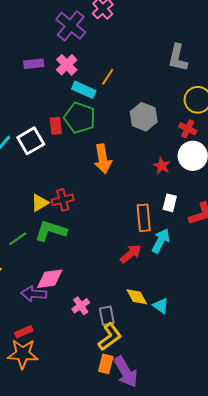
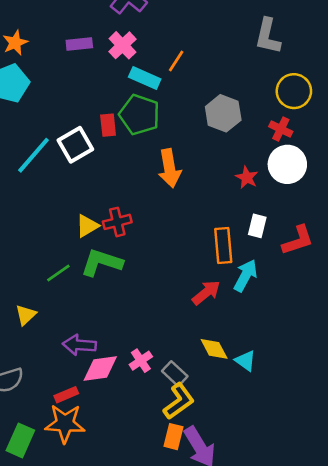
pink diamond: (50, 279) -> (100, 368), moved
gray rectangle: (107, 316) -> (175, 374), turned -36

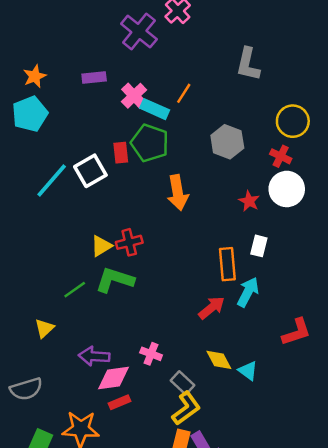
gray L-shape: (268, 36) -> (248, 64), moved
pink cross: (122, 45) -> (134, 96), moved
red L-shape: (298, 240) -> (296, 332), moved
pink cross: (141, 361) -> (151, 354), moved, turned -35
red rectangle: (66, 395) -> (120, 402), moved

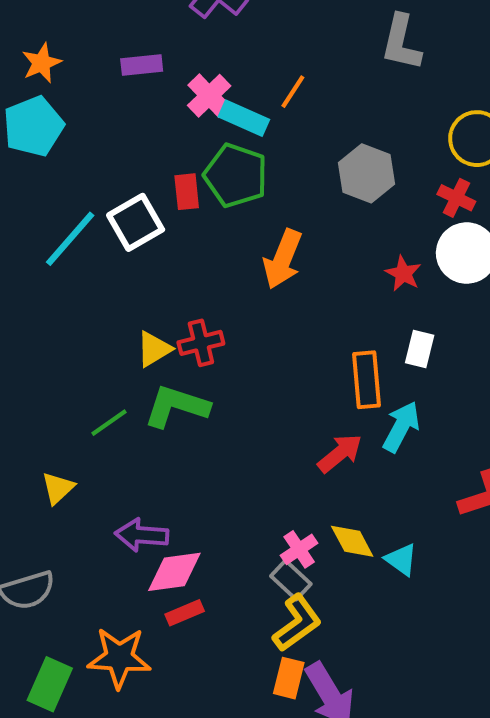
orange arrow: (178, 193) -> (283, 259), turned 32
pink cross: (151, 354) -> (299, 549), moved, turned 35

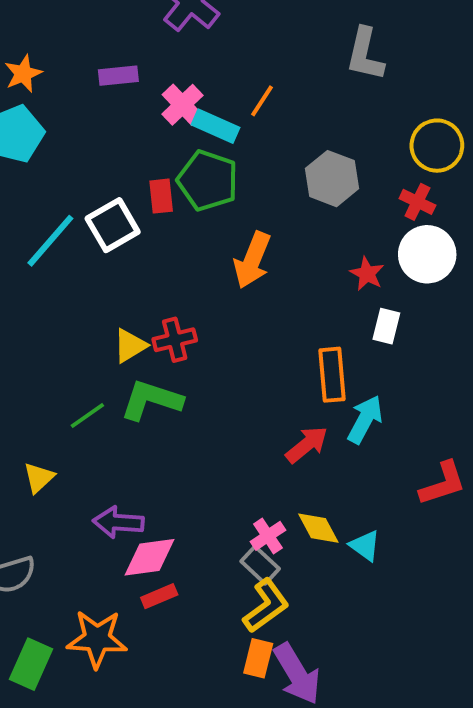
white rectangle: (420, 349) -> (386, 326), moved

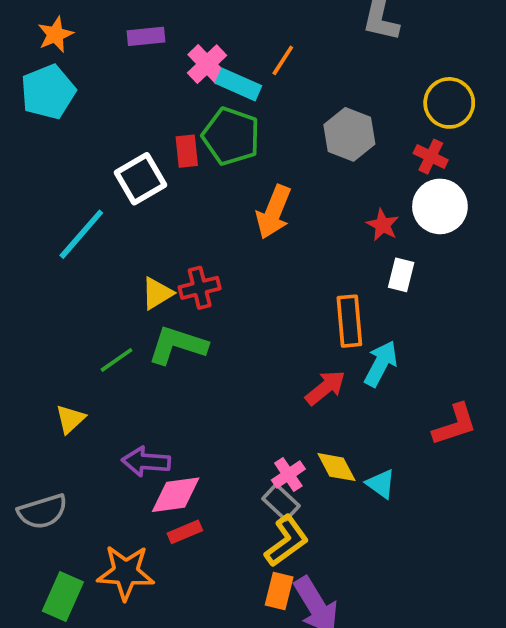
cyan line: (50, 241) -> (81, 234), moved

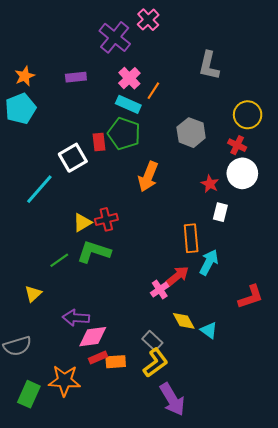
pink cross: (207, 64) -> (129, 78), moved
pink cross: (288, 475) -> (160, 290), moved
orange rectangle: (279, 591) -> (116, 362), moved, turned 72

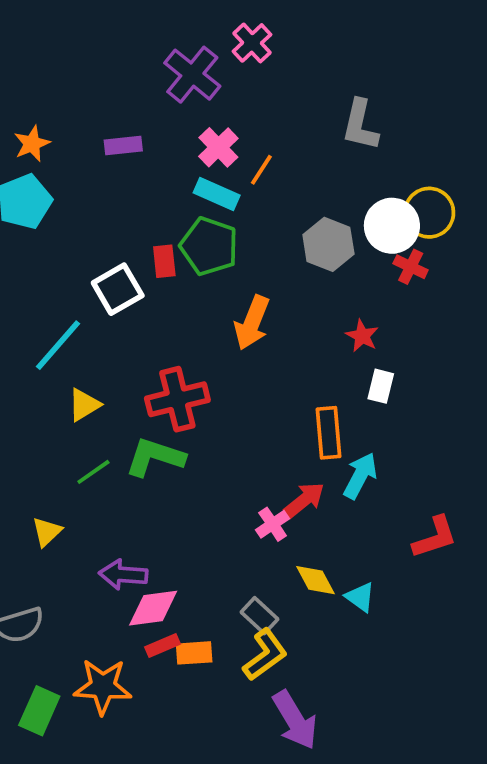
white circle: (242, 173) -> (392, 226), moved
red cross: (106, 219) -> (177, 399), size x1.5
yellow triangle: (82, 223) -> (84, 405), moved

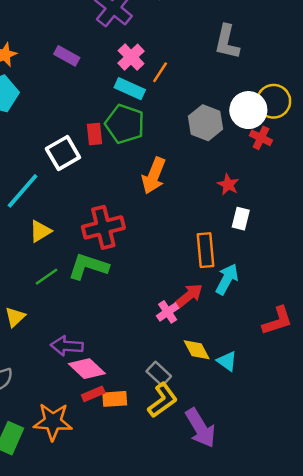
purple rectangle: (123, 146) -> (67, 56), turned 35
pink diamond: (153, 608) -> (87, 369), turned 51
purple arrow: (295, 720) -> (200, 428), moved

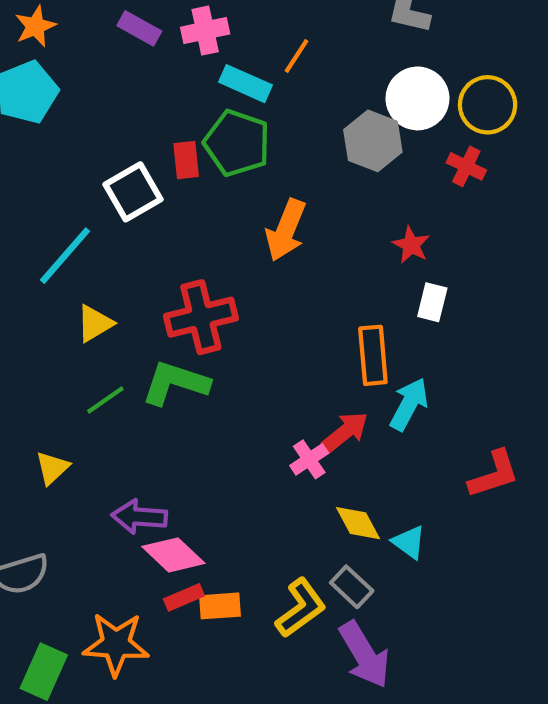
pink cross: (131, 57) -> (205, 31), moved, turned 32
white circle: (248, 110) -> (417, 98), moved
gray rectangle: (159, 374) -> (352, 587), moved

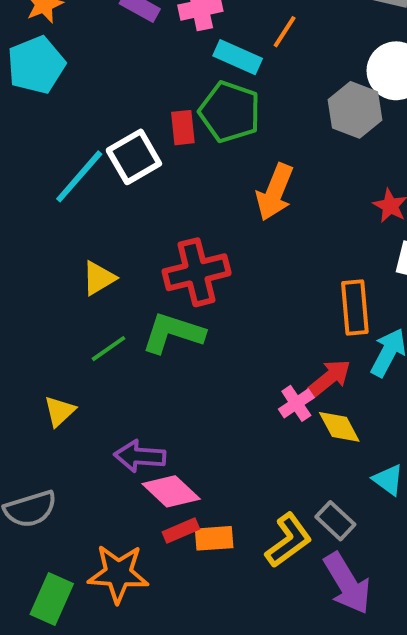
cyan line: (65, 256) -> (79, 176), moved
yellow diamond: (358, 523) -> (339, 427), moved

